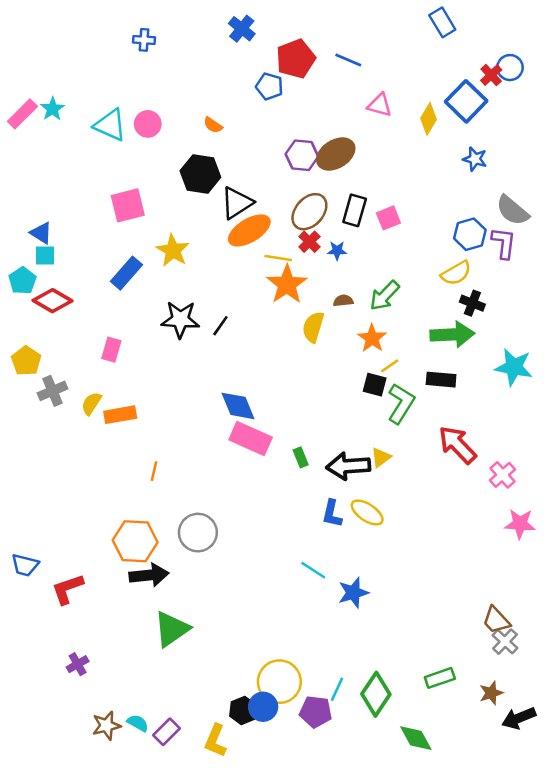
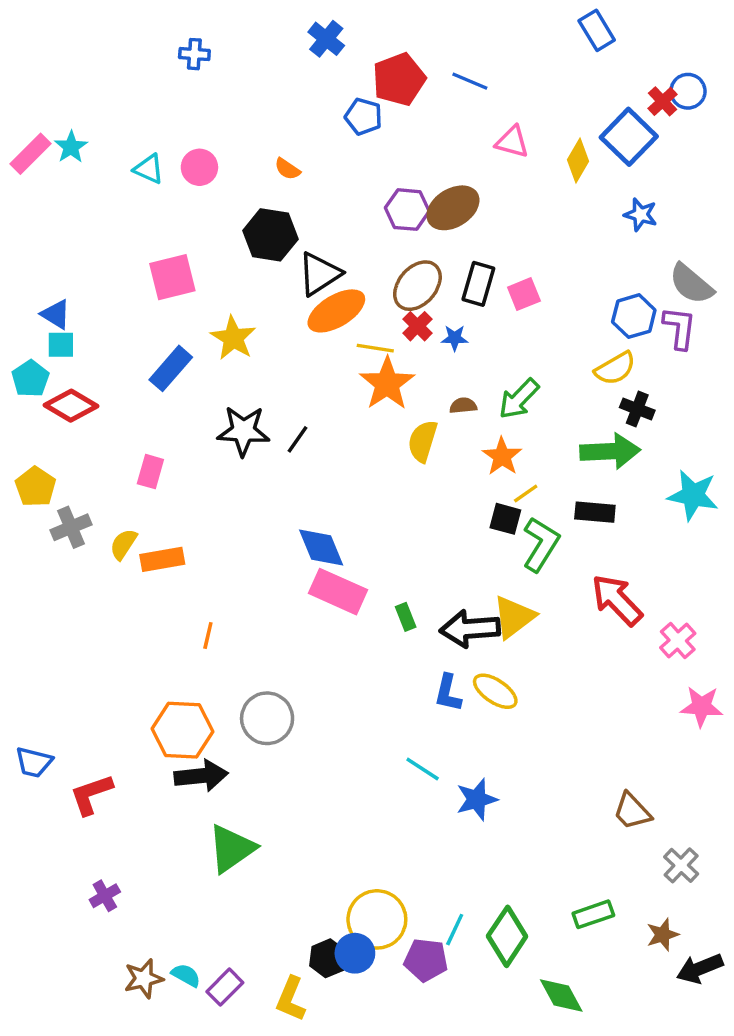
cyan triangle: (110, 125) -> (149, 169), size x0.7
yellow triangle: (381, 457) -> (514, 617), size x1.6
brown trapezoid: (496, 620) -> (632, 811), moved

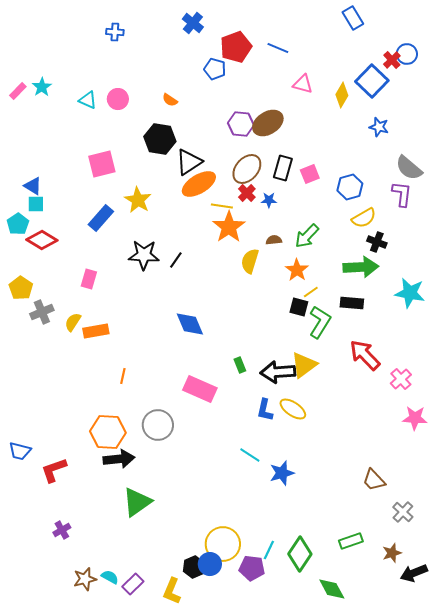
pink rectangle: (30, 154) -> (18, 91), size x0.7
blue hexagon: (634, 316) -> (350, 187), moved
pink rectangle: (338, 592) -> (200, 389), moved

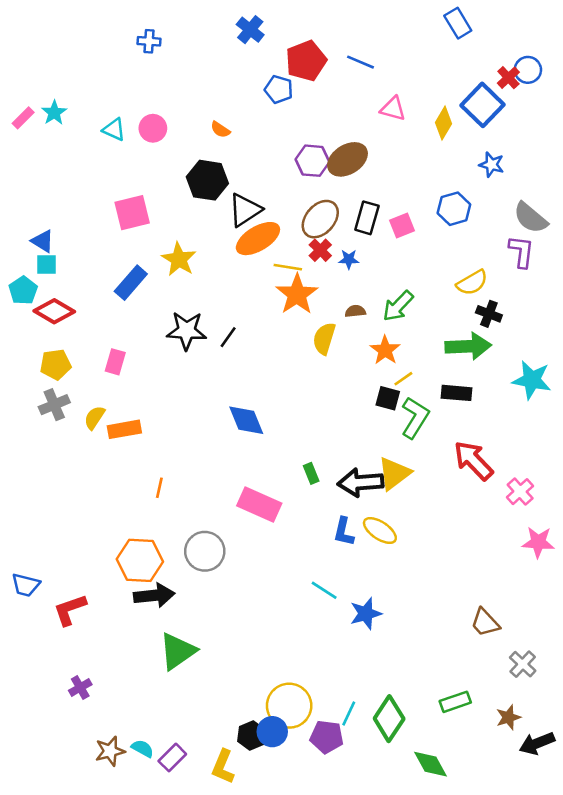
blue hexagon: (350, 187) -> (454, 209), moved
yellow pentagon: (21, 288) -> (56, 364), moved, turned 30

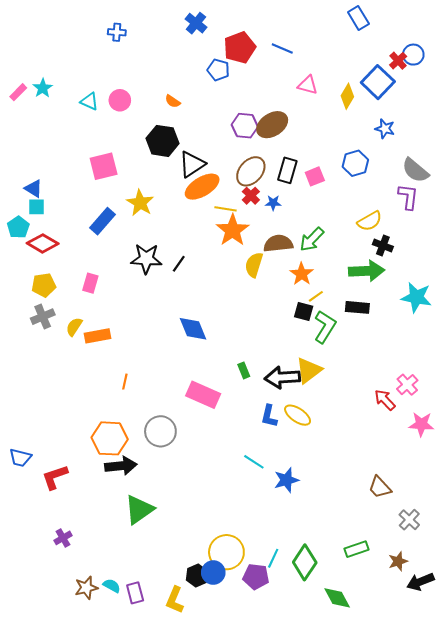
brown semicircle: (355, 311) -> (278, 243), size x1.8
red arrow: (473, 460) -> (385, 400), moved, size x0.7
purple rectangle: (172, 758) -> (135, 593), turned -60

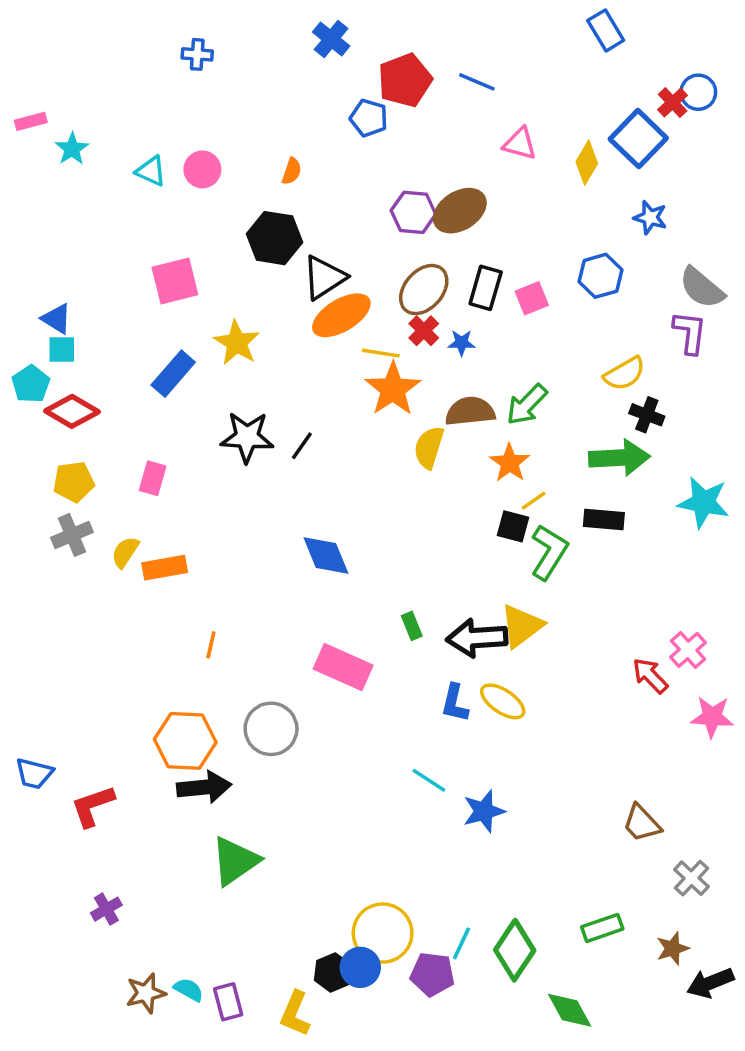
pink rectangle: (18, 92) -> (31, 121), moved, turned 30
orange semicircle: (173, 101) -> (292, 171), turned -105

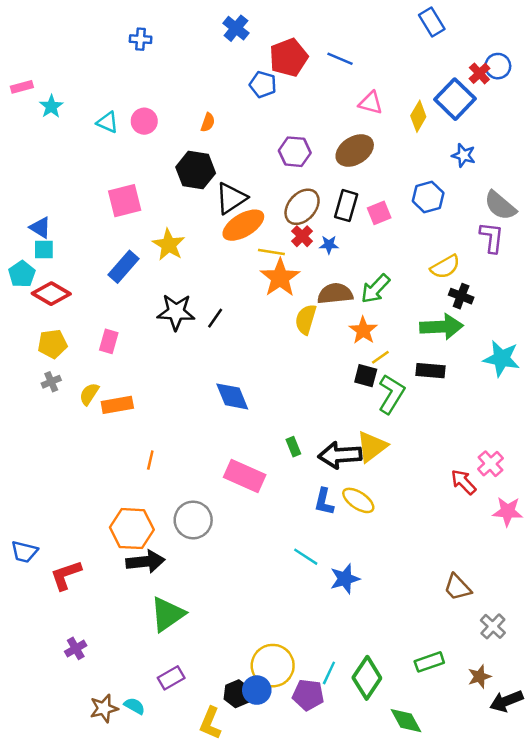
brown ellipse: (460, 211) -> (355, 150), moved
gray cross: (72, 535) -> (51, 382), size x0.7
purple rectangle: (228, 1002) -> (171, 678), moved, turned 75

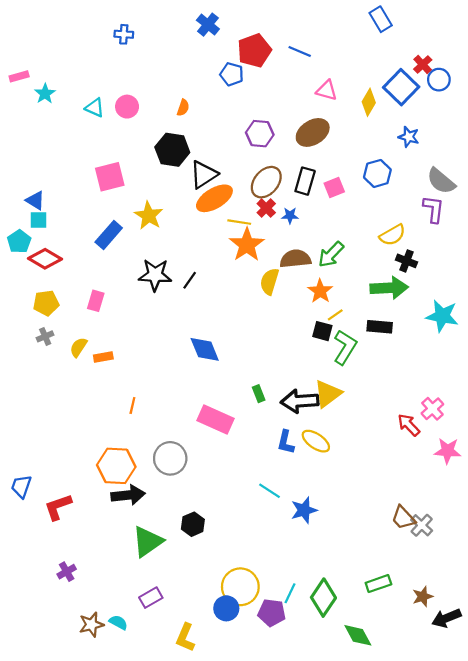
blue circle: (498, 66) -> (439, 80), moved
orange rectangle: (117, 405) -> (103, 357), size x0.7
blue trapezoid: (24, 552) -> (21, 486), turned 95
gray cross: (493, 626) -> (422, 525), moved
black hexagon: (237, 694) -> (193, 524), moved

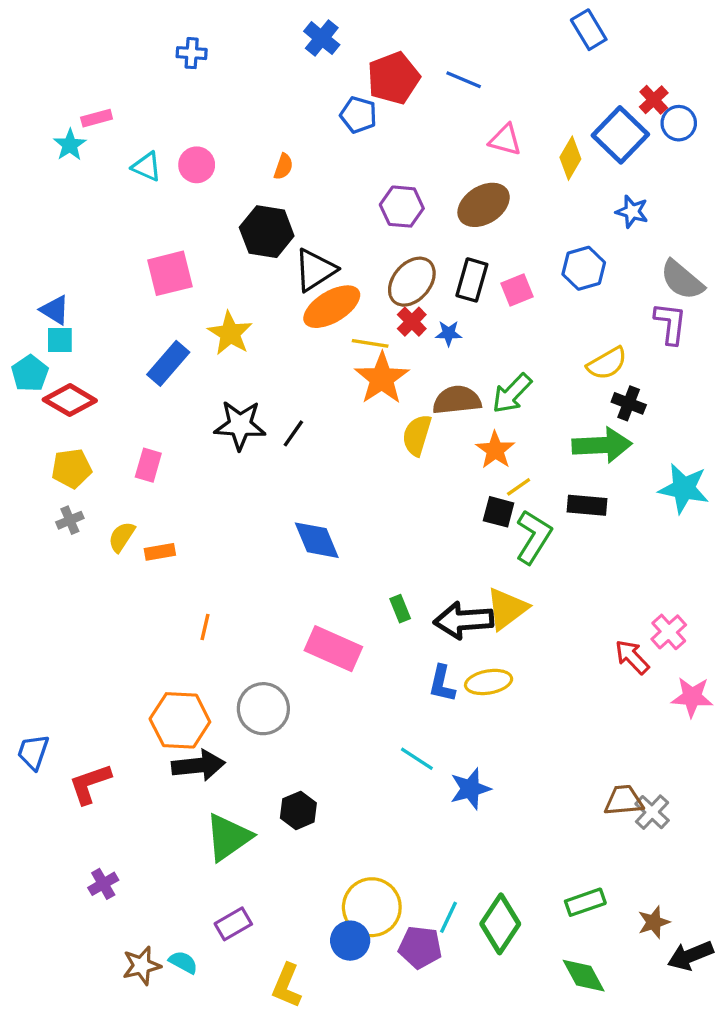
pink rectangle: (19, 76) -> (97, 118), moved
yellow ellipse: (316, 441) -> (489, 682), turned -44
brown trapezoid: (403, 518) -> (624, 800), turned 128
green diamond: (358, 635) -> (584, 976), moved

